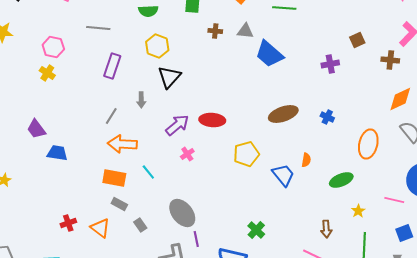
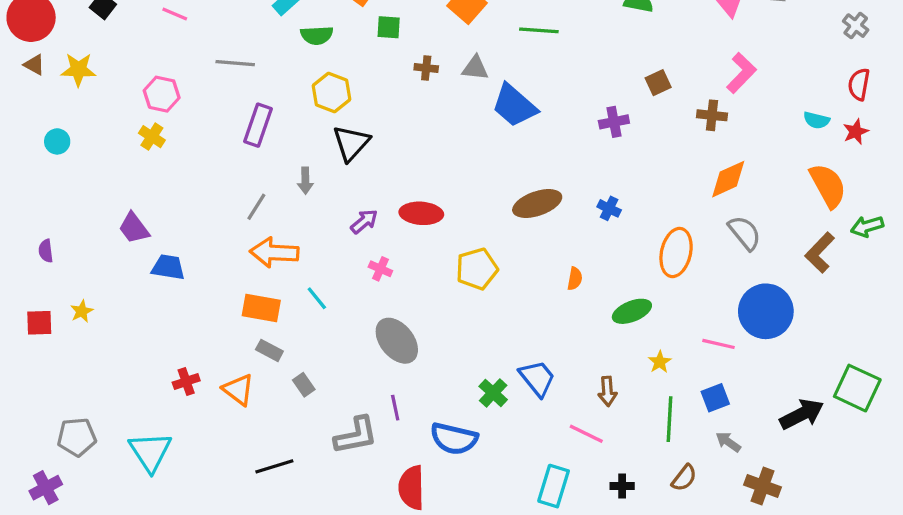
purple arrow: (177, 125) -> (364, 221), size x0.7
pink cross: (187, 154) -> (380, 269), turned -32
blue trapezoid: (283, 175) -> (537, 378), moved
gray ellipse: (182, 213) -> (397, 341), moved
blue square: (404, 233) -> (715, 398), moved

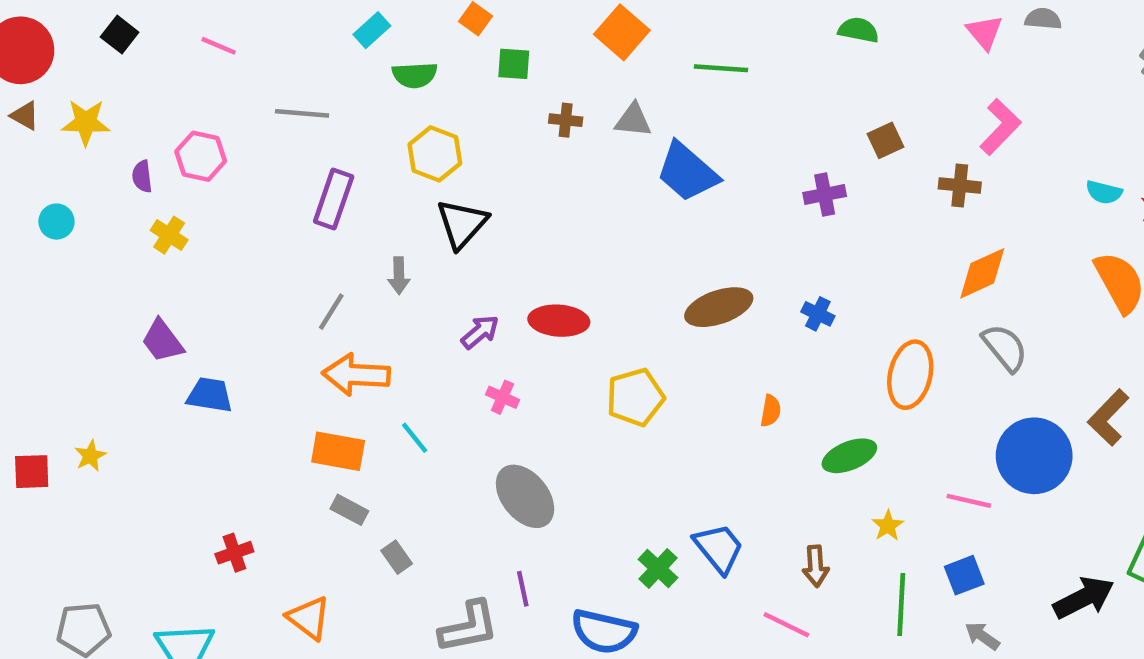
yellow cross: (152, 137) -> (169, 235), moved
purple semicircle: (46, 251) -> (142, 176), moved
brown L-shape: (820, 253) -> (1108, 417), moved
orange triangle: (238, 390) -> (309, 618), moved

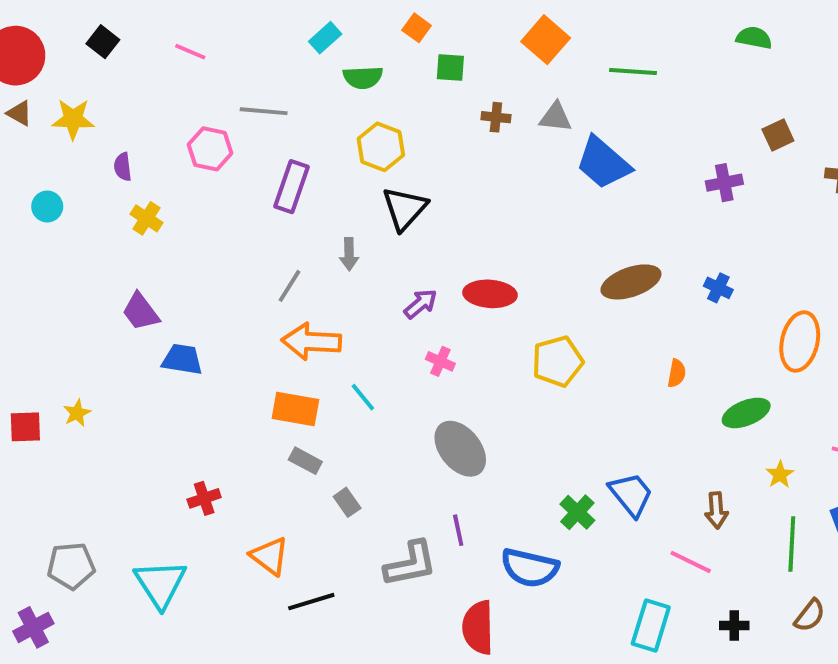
pink hexagon: (201, 156) -> (210, 149), moved

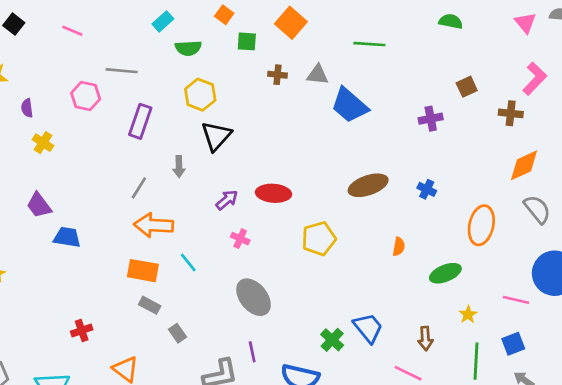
orange square: (546, 40) -> (291, 23), moved

